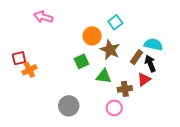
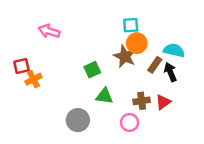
pink arrow: (43, 17) -> (49, 31), moved
cyan square: (115, 22) -> (131, 25), turned 32
orange circle: (92, 36) -> (137, 43), moved
green triangle: (104, 76) -> (104, 96), moved
red triangle: (144, 79) -> (163, 102), moved

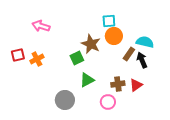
brown star: (125, 56) -> (91, 44), moved
orange cross: (33, 79) -> (37, 59), moved
green triangle: (104, 96) -> (87, 80), turned -35

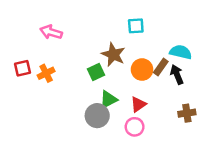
orange circle: (114, 36) -> (142, 70), moved
brown cross: (118, 84) -> (187, 113), moved
red triangle: (136, 85) -> (138, 104), moved
gray circle: (65, 100) -> (97, 116), moved

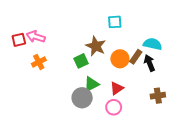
pink arrow: (51, 32) -> (36, 37), moved
red square: (22, 68) -> (19, 40), moved

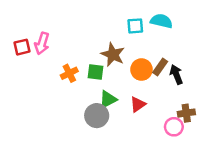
pink arrow: (36, 37) -> (42, 43), turned -90
cyan semicircle: (153, 44) -> (161, 21), moved
green square: (81, 61) -> (95, 72), turned 32
orange cross: (39, 62) -> (69, 73), moved
pink circle: (114, 107) -> (174, 127), moved

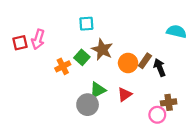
cyan semicircle: (161, 21) -> (176, 31), moved
cyan square: (135, 26) -> (86, 24), moved
green square: (95, 72) -> (82, 57), moved, turned 35

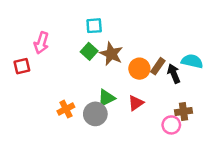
cyan semicircle: (176, 31) -> (192, 61), moved
red square: (20, 43) -> (22, 66), moved
green square: (82, 57) -> (89, 51), moved
orange cross: (63, 66) -> (66, 109), moved

